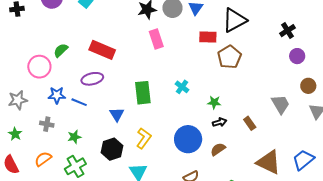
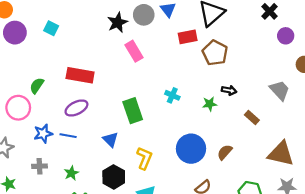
black arrow: (220, 122) -> (229, 90), moved, turned 40

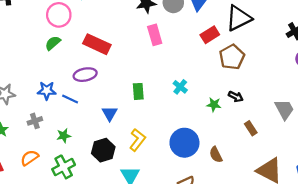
red rectangle: (188, 37) -> (210, 35), turned -36
pink circle: (18, 108) -> (59, 15), moved
green rectangle: (133, 111) -> (138, 91), size x0.7
brown semicircle: (225, 152) -> (216, 155), turned -84
gray cross: (39, 166) -> (35, 121), turned -32

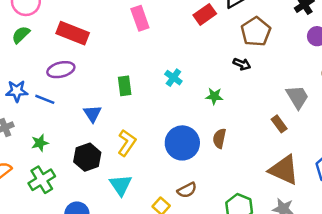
brown pentagon: (232, 57) -> (256, 32), moved
black arrow: (236, 97) -> (242, 64), moved
brown rectangle: (251, 128) -> (279, 124), moved
brown semicircle: (216, 155) -> (219, 138), moved, turned 42

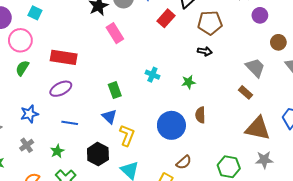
brown pentagon: (256, 32) -> (210, 23), turned -30
blue line: (45, 99) -> (70, 123), moved
blue triangle: (92, 114) -> (109, 117), moved

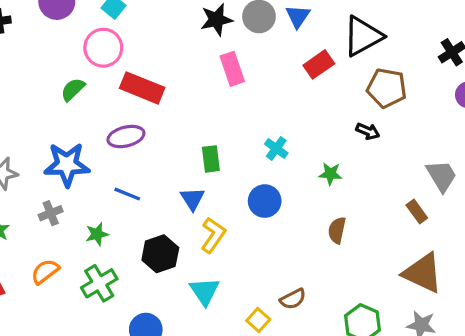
pink circle: (20, 40) -> (103, 48), moved
blue star: (29, 114) -> (67, 165), size x1.5
blue circle: (171, 125) -> (265, 201), moved, size x0.7

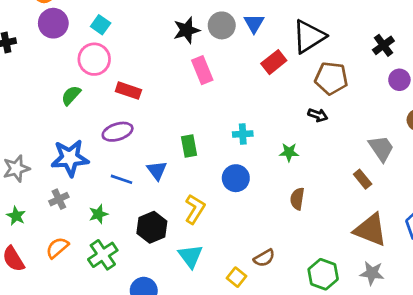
red rectangle: (142, 88) -> (128, 91), size x0.7
cyan cross: (276, 148) -> (243, 134), turned -36
blue triangle: (192, 199) -> (157, 170), moved

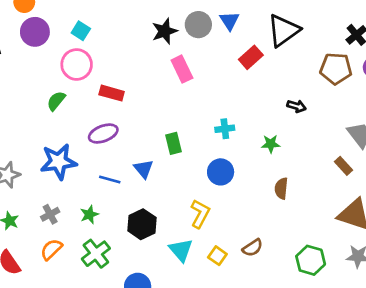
brown pentagon: (331, 78) -> (336, 69), moved
gray cross: (59, 199) -> (50, 214), moved
yellow L-shape: (195, 209) -> (200, 214), moved
yellow square: (237, 277) -> (217, 256), moved

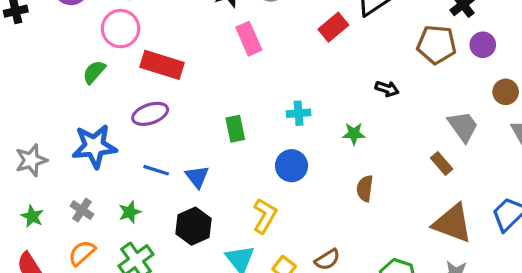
red rectangle: (112, 93) -> (162, 65), size x1.4
blue triangle: (144, 169) -> (197, 177), moved
gray cross: (50, 214) -> (82, 210), turned -30

